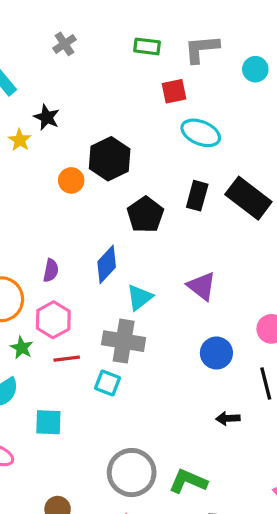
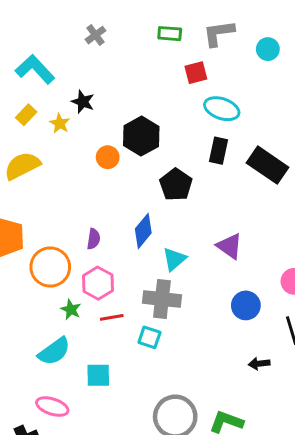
black rectangle: (197, 196) -> (218, 151), moved

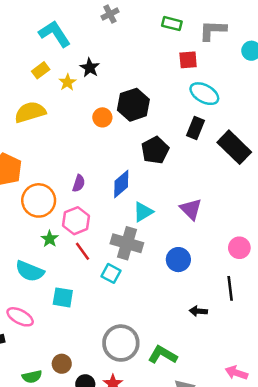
blue circle: (246, 305) -> (178, 260), moved
red line: (112, 317) -> (83, 251), turned 54
cyan semicircle: (54, 351) -> (30, 271), turned 48

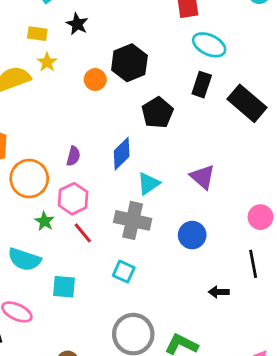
yellow rectangle: (41, 70) -> (37, 34), moved, turned 49
yellow star: (67, 82) -> (47, 62), moved
cyan square: (111, 273) -> (124, 272), moved

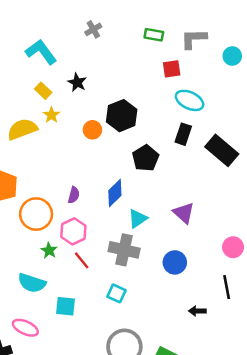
yellow rectangle: (37, 34) -> (43, 91), turned 35

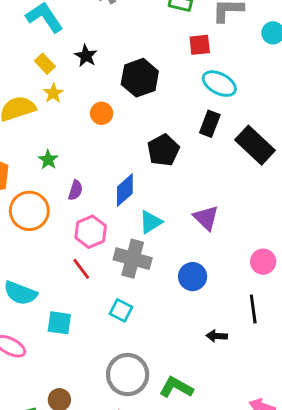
black hexagon: (122, 116) -> (140, 78), moved
pink hexagon: (73, 231) -> (91, 232), moved
green star: (49, 250) -> (48, 160), moved

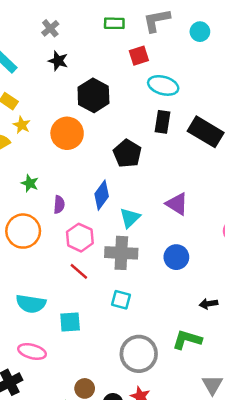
black star: (86, 56) -> (58, 61), moved
orange circle: (102, 113) -> (67, 133), size x1.6
green L-shape: (176, 387) -> (187, 340), moved

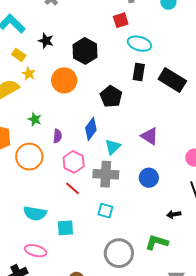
black star: (58, 61) -> (46, 41), moved

